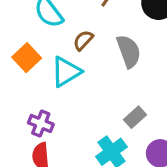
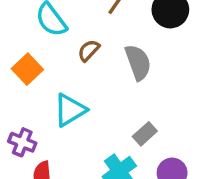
cyan triangle: (66, 72) -> (70, 110), moved
purple cross: (41, 124) -> (22, 142), moved

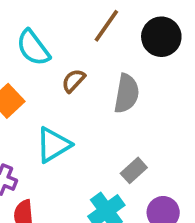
gray semicircle: (138, 62) -> (127, 94), turned 30

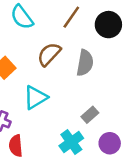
cyan semicircle: (33, 48) -> (22, 17), moved
brown semicircle: (73, 81) -> (49, 54), size x1.5

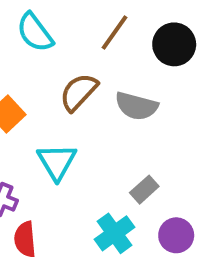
gray semicircle: (85, 63) -> (136, 106), turned 95
cyan triangle: (35, 97) -> (57, 162), turned -30

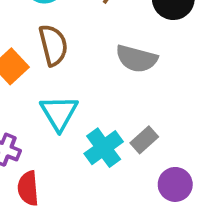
brown semicircle: (79, 92) -> (53, 45), moved, turned 123
cyan cross: (115, 233) -> (104, 148), moved

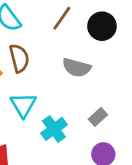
gray rectangle: (144, 140) -> (98, 117), moved

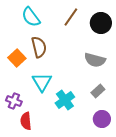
gray semicircle: (77, 68) -> (95, 60), moved

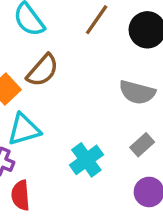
brown semicircle: (39, 47) -> (43, 70), turned 55
cyan triangle: (42, 82) -> (24, 129), moved, turned 45

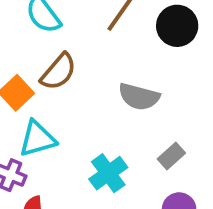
gray semicircle: (137, 92) -> (139, 97), moved

